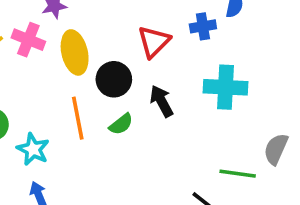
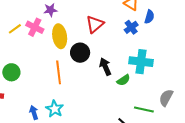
blue cross: (203, 26) -> (131, 27), turned -32
red triangle: (154, 42) -> (95, 24), moved
green semicircle: (121, 124) -> (123, 80), moved
cyan star: (33, 149) -> (55, 109), moved

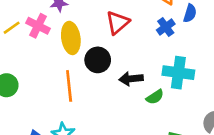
black arrow: (105, 67) -> (131, 79), turned -72

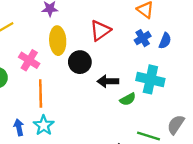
blue semicircle: (190, 13) -> (165, 41), moved
pink cross: (38, 26) -> (29, 60), moved
orange line: (69, 86) -> (41, 93), moved

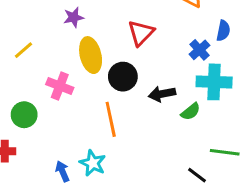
blue cross: (143, 38) -> (199, 50), moved
orange line: (41, 93) -> (111, 119), moved

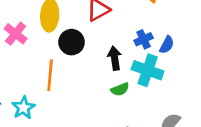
blue semicircle: (223, 31) -> (167, 45), moved
black arrow: (162, 94) -> (115, 58), moved, turned 75

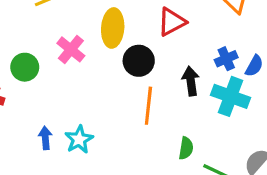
orange line: (50, 75) -> (148, 106), moved
green semicircle: (120, 89) -> (186, 148), moved, turned -60

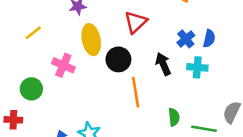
cyan cross: (231, 96) -> (197, 67), size x0.7

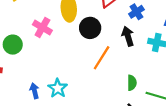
blue cross: (186, 39) -> (136, 12), moved
orange line: (136, 92) -> (102, 58), turned 35

